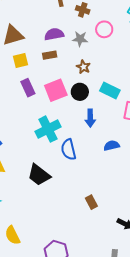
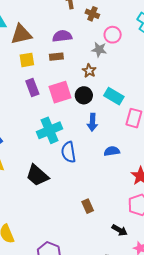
gray star: (80, 39) -> (99, 50), moved

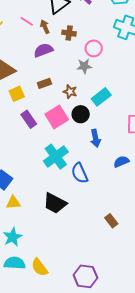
purple semicircle: (62, 36) -> (43, 50), moved
brown star: (89, 71) -> (70, 92), moved
cyan rectangle: (114, 96) -> (101, 97), moved, turned -54

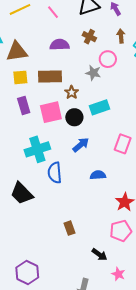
brown arrow: (45, 27) -> (121, 36), moved
brown rectangle: (44, 83) -> (50, 77), size x1.6
blue arrow: (95, 138) -> (81, 145), turned -138

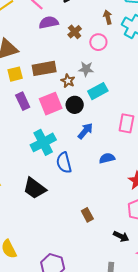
brown cross: (89, 37) -> (75, 32), moved, turned 32
purple semicircle: (60, 45) -> (49, 22), moved
gray star: (93, 73) -> (86, 69), moved

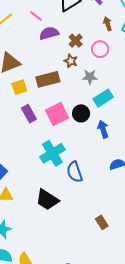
brown star: (68, 81) -> (71, 61), moved
blue arrow: (85, 131) -> (103, 129), moved, turned -54

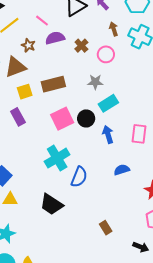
brown star: (71, 61) -> (28, 45), moved
purple rectangle: (29, 114) -> (18, 117), moved
blue semicircle: (75, 172) -> (79, 177), turned -140

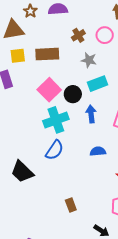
brown cross: (81, 46) -> (78, 35), moved
pink square: (62, 119) -> (49, 90), turned -30
cyan cross: (57, 158) -> (56, 120), moved

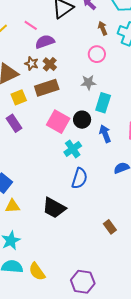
brown star: (30, 11) -> (32, 64), moved
brown cross: (78, 35) -> (50, 64), moved
cyan rectangle: (98, 84) -> (103, 103), turned -36
cyan cross: (56, 120) -> (73, 149), size x0.7

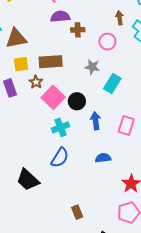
brown star: (32, 64) -> (36, 82), moved
brown cross: (50, 64) -> (78, 30), moved, turned 32
cyan rectangle: (103, 103) -> (112, 84), moved

